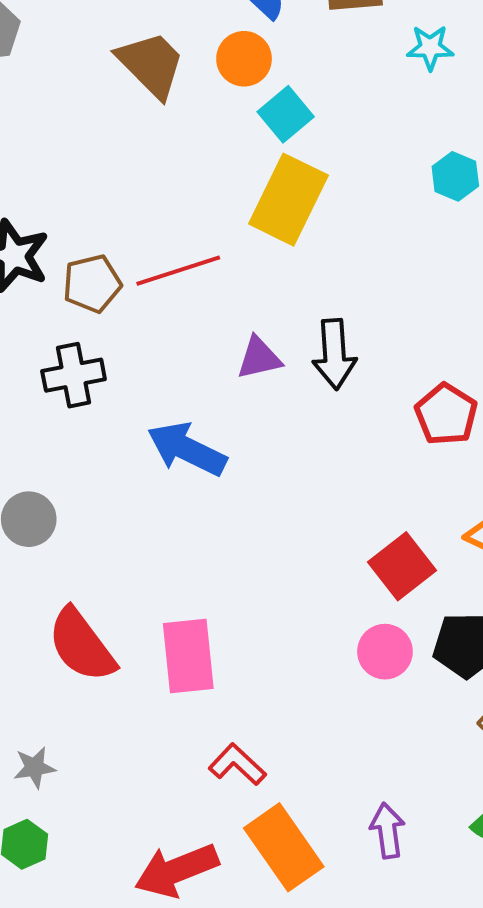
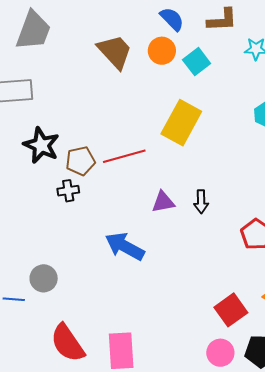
cyan square: (286, 114) -> (197, 62), moved
black arrow: (334, 354) -> (201, 202), size x0.7
black cross: (74, 375) -> (68, 191), moved, size x0.7

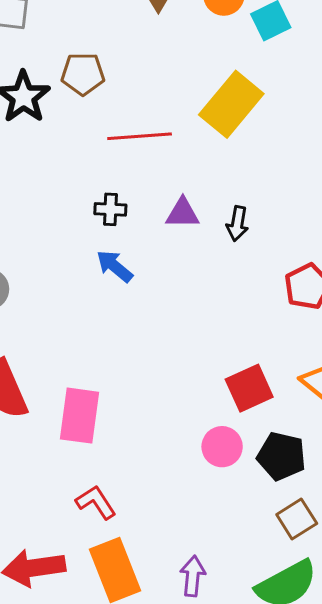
brown pentagon: (80, 161) -> (83, 74), moved
black cross: (68, 191) -> (110, 209), moved
blue arrow: (125, 246) -> (115, 266), size x0.7

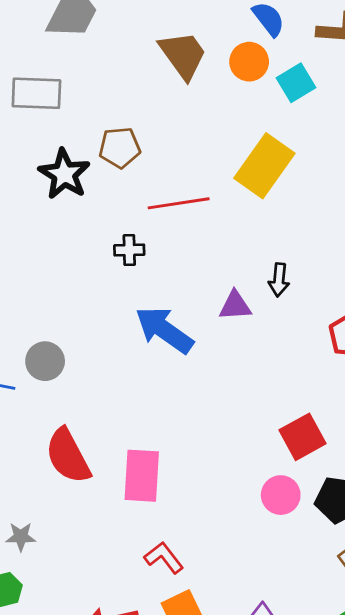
black cross: (110, 209) -> (129, 250), moved
purple triangle: (183, 213) -> (235, 306), moved
blue arrow: (115, 266) -> (164, 330), size x1.6

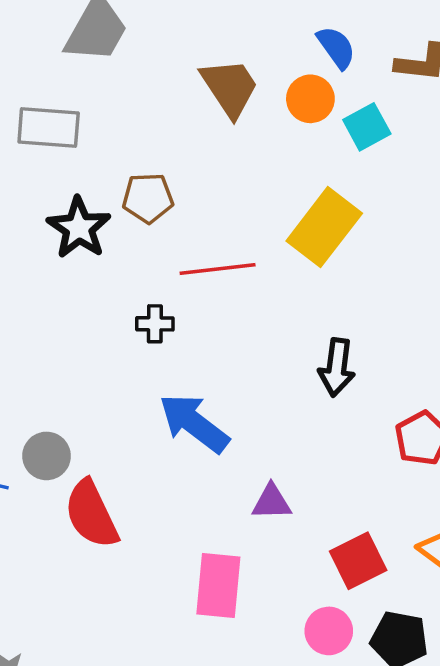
black arrow: (279, 280) -> (337, 367), size x1.4
purple triangle: (235, 306) -> (272, 502), moved
red semicircle: (68, 456) -> (91, 514), moved
pink rectangle: (142, 476) -> (218, 586), moved

